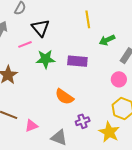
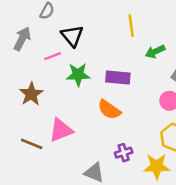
orange semicircle: (64, 97) -> (109, 110), moved
pink triangle: (31, 126) -> (61, 130), moved, size x1.5
yellow star: (109, 132) -> (157, 166), turned -30

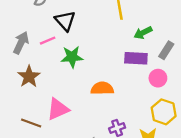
gray arrow: (22, 39) -> (21, 43), moved
purple rectangle: (118, 77) -> (136, 58), moved
orange semicircle: (109, 110) -> (102, 88), turned 145

